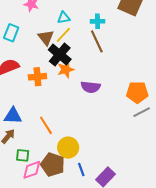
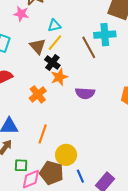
cyan cross: (98, 21) -> (105, 35), moved, size x1.5
black cross: (60, 55) -> (52, 62), size x0.7
orange cross: (37, 77) -> (38, 94), moved, turned -30
orange line: (46, 125) -> (43, 134), turned 54

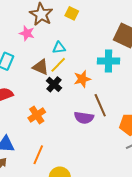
brown triangle: (38, 46) -> (41, 67), turned -30
brown line: (89, 47) -> (100, 105), moved
orange star: (59, 77) -> (82, 79), moved

